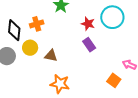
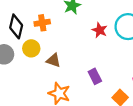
purple rectangle: (89, 45) -> (95, 76), moved

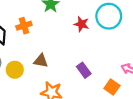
yellow circle: (31, 48) -> (15, 70), moved

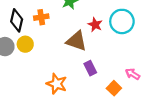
brown triangle: (41, 61) -> (76, 41), moved, size x1.5
yellow circle: (15, 70) -> (25, 44), moved

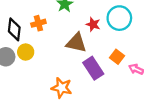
purple rectangle: (90, 68) -> (93, 68), size x1.5
orange square: (114, 88) -> (117, 57), moved

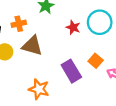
brown triangle: (76, 43) -> (32, 46), moved

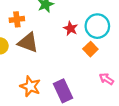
orange square: (96, 61) -> (90, 49), moved
purple rectangle: (71, 71) -> (63, 91), moved

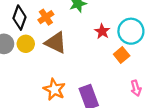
orange cross: (17, 19) -> (46, 17), turned -32
pink arrow: (106, 79) -> (136, 88), turned -144

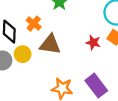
red star: (102, 31) -> (93, 43), moved

